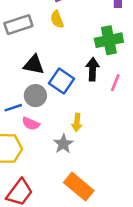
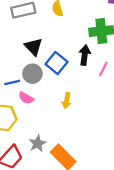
black triangle: (34, 65) -> (34, 47), turned 30
gray star: (63, 144) -> (37, 144), moved

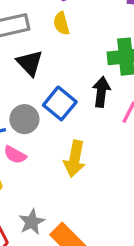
black triangle: (34, 47) -> (30, 63), moved
yellow arrow: (67, 101) -> (75, 159), size x1.5

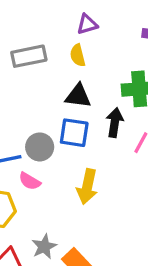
black triangle: (30, 63) -> (78, 96), moved, turned -40
blue square: (60, 103) -> (74, 133), turned -32

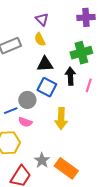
purple triangle: (87, 24) -> (42, 19), turned -48
blue square: (74, 133) -> (47, 87), turned 30

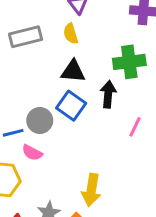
pink line: (89, 85) -> (135, 127), moved
yellow arrow: (61, 119) -> (91, 190), moved

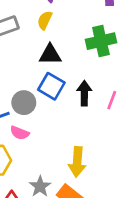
yellow semicircle: (71, 34) -> (45, 20), turned 48
black arrow: (108, 94) -> (84, 93), moved

